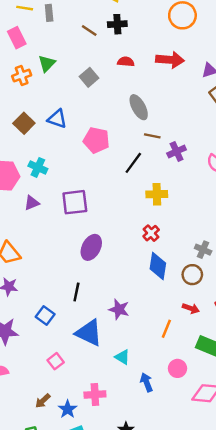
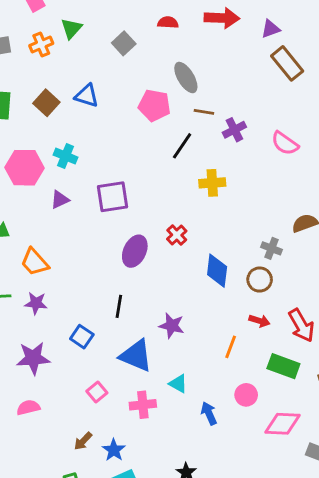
pink pentagon: (96, 140) -> (154, 105), moved
red cross: (151, 233) -> (177, 235), moved
pink cross: (95, 395) -> (143, 405), moved

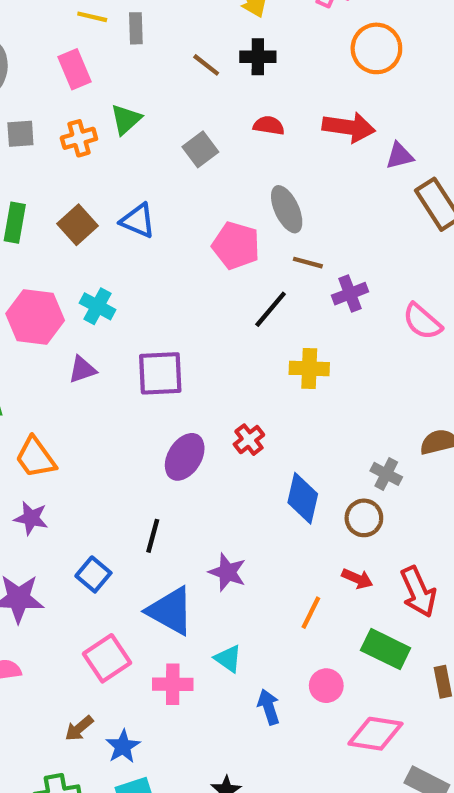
purple triangle: (271, 29) -> (399, 156), moved
pink square: (97, 392) -> (107, 658), size x1.5

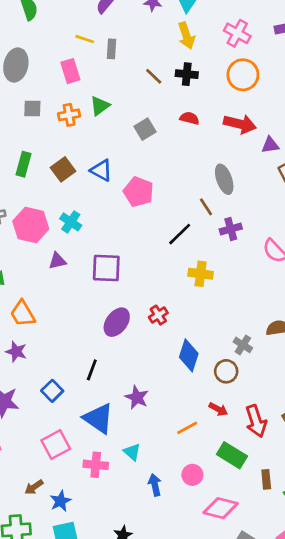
orange circle: (376, 48) -> (243, 75), moved
gray ellipse: (287, 209) -> (224, 179), moved
pink pentagon: (236, 245) -> (138, 192), moved
brown line: (308, 263) -> (206, 207), turned 36
orange line: (311, 613) -> (187, 428), turned 30

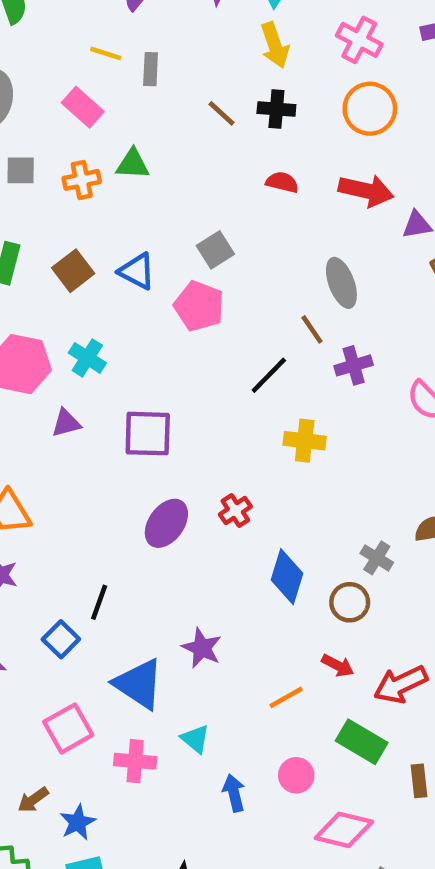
pink rectangle: (70, 71) -> (83, 107), turned -30
green triangle: (100, 106) -> (133, 164), turned 40
gray square: (145, 129) -> (215, 250), moved
black line: (92, 370) -> (99, 602), moved
red arrow: (256, 421) -> (401, 684), turned 84

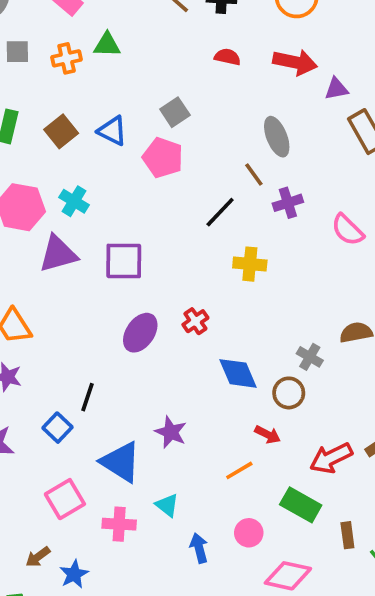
purple triangle: (66, 423) -> (58, 254), size x1.6
blue diamond: (287, 577) -> (238, 373), turned -39
red arrow: (338, 666) -> (268, 435), moved

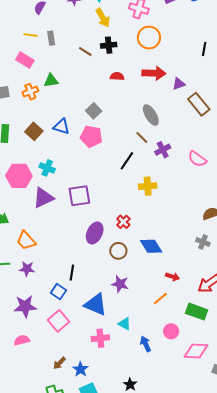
gray cross: (310, 357) -> (203, 242), moved
brown circle: (289, 393) -> (118, 251), moved
pink square: (65, 499) -> (59, 321), moved

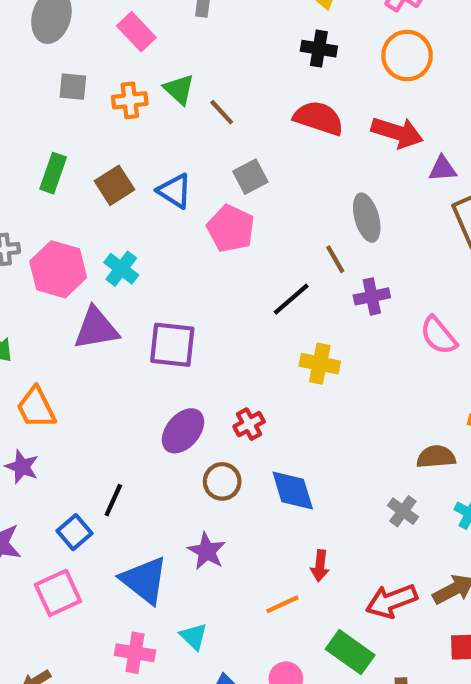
brown line: (85, 52) -> (222, 112), moved
red semicircle: (117, 76) -> (319, 118), size x1.6
green triangle: (51, 81) -> (179, 89), turned 35
red arrow: (172, 277) -> (320, 566), turned 64

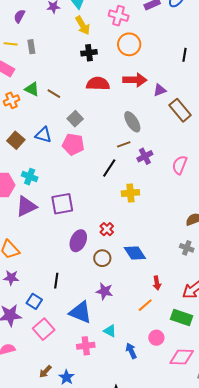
brown line: (335, 259) -> (124, 144), turned -64
pink semicircle: (439, 335) -> (180, 165), turned 78
blue square: (74, 532) -> (34, 301), moved

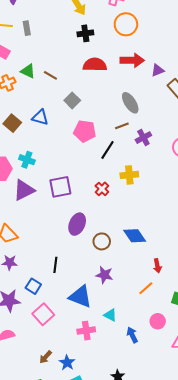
pink pentagon: (73, 144) -> (85, 131), moved
red cross: (107, 229) -> (102, 189), moved

